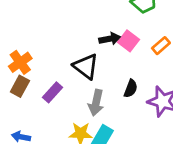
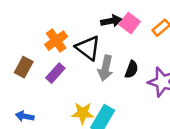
orange cross: (20, 62) -> (56, 41), moved
gray arrow: (96, 103) -> (105, 68), moved

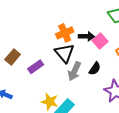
orange cross: (56, 41) -> (65, 33), moved
black semicircle: (132, 69) -> (95, 69), moved

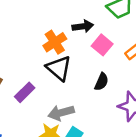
black arrow: (86, 36) -> (83, 26), moved
gray arrow: (74, 71) -> (61, 113), moved, turned 60

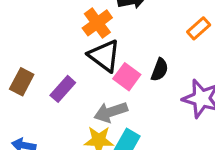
pink square: (102, 45) -> (127, 77), moved

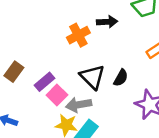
black triangle: (104, 56) -> (92, 77), moved
pink square: (127, 77) -> (57, 95), moved

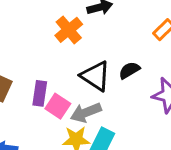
black semicircle: (121, 78) -> (129, 70), turned -138
purple rectangle: (45, 82) -> (40, 93), turned -30

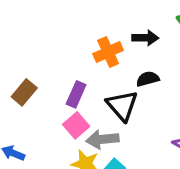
black semicircle: (129, 70) -> (148, 79), moved
purple rectangle: (40, 93) -> (76, 94), moved

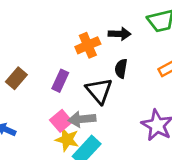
black semicircle: (148, 79) -> (121, 69), turned -66
pink square: (76, 125) -> (61, 121), moved

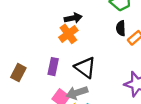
black arrow: (120, 34) -> (73, 18), moved
black semicircle: (121, 69) -> (121, 28), moved

